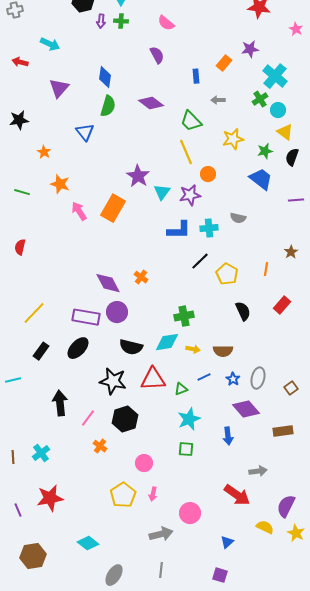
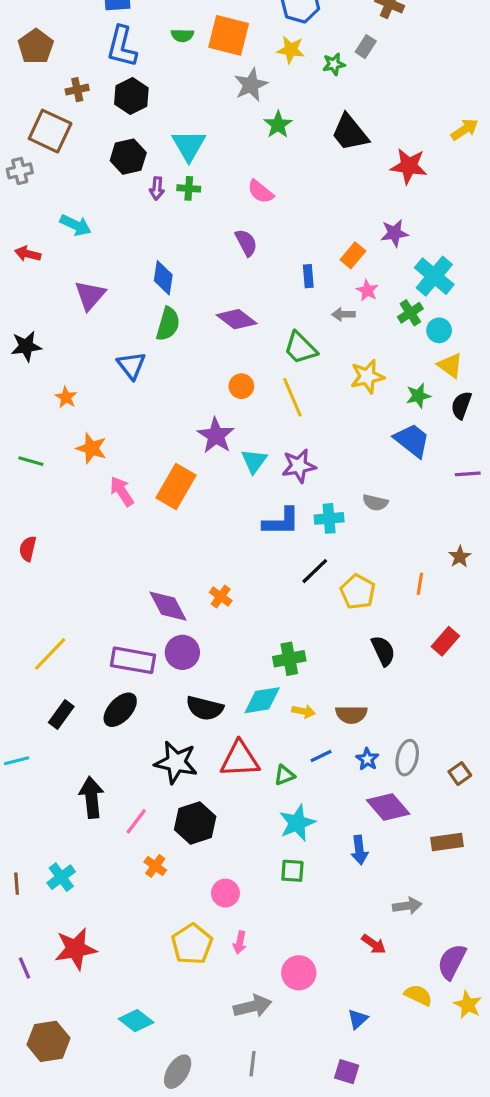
pink star: (296, 29) -> (367, 290), moved
orange circle: (208, 174) -> (241, 386), moved
red arrow: (237, 495) -> (374, 944), size x0.6

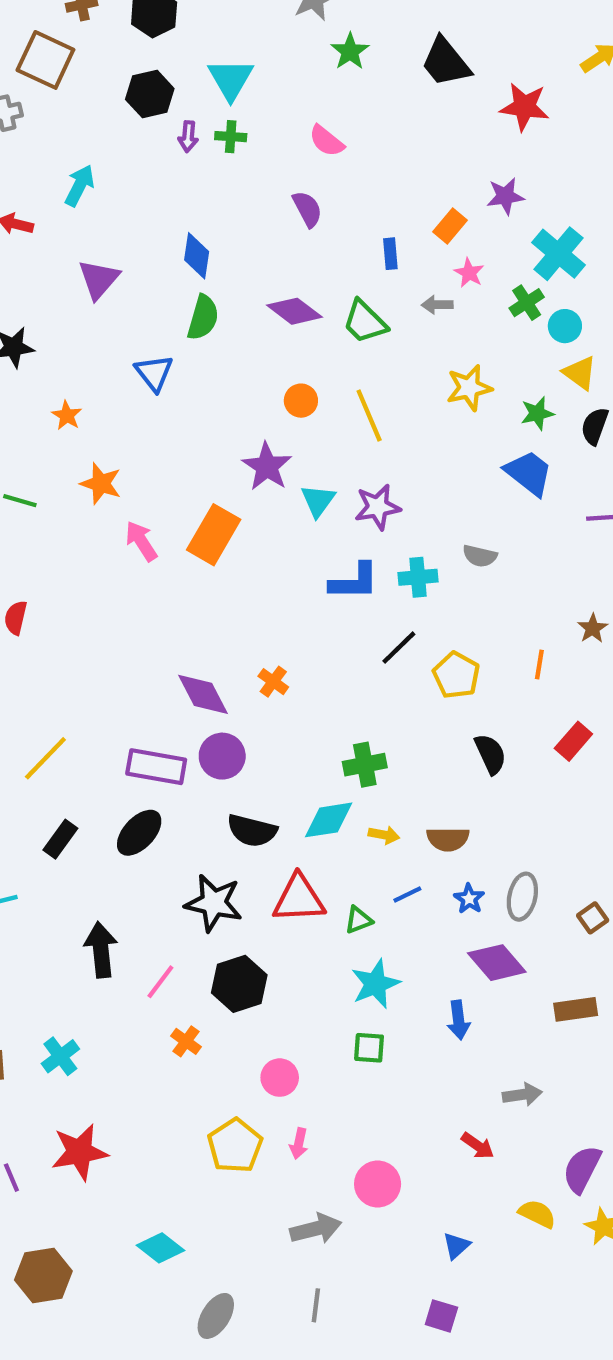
cyan arrow: (76, 225) -> (80, 186), turned -88
green trapezoid: (300, 348) -> (365, 322), moved

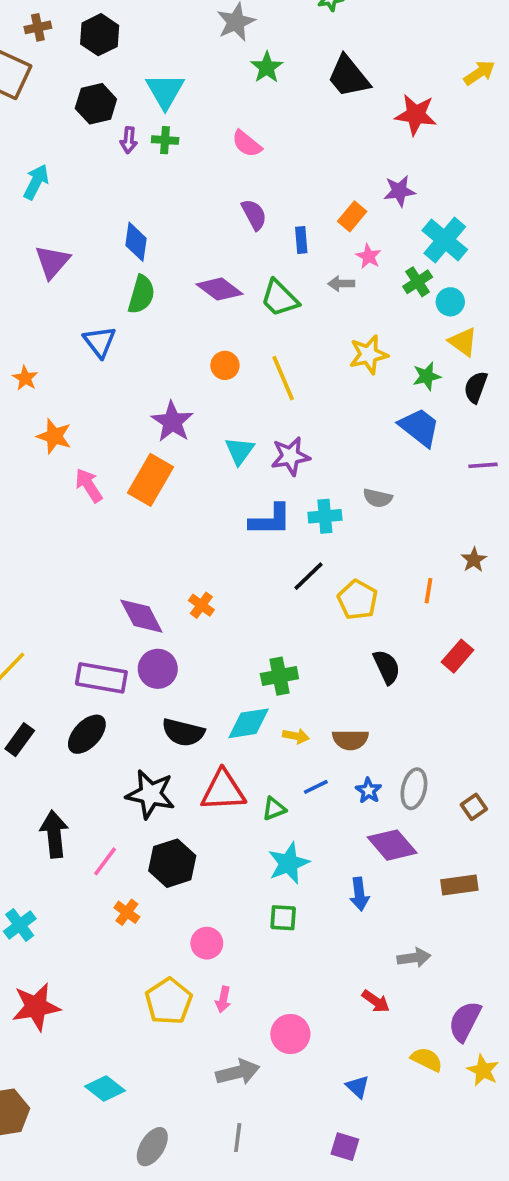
purple semicircle: (307, 209) -> (254, 215), moved
purple star: (267, 467) -> (172, 422), moved
blue triangle: (456, 1246) -> (358, 1087), turned -35

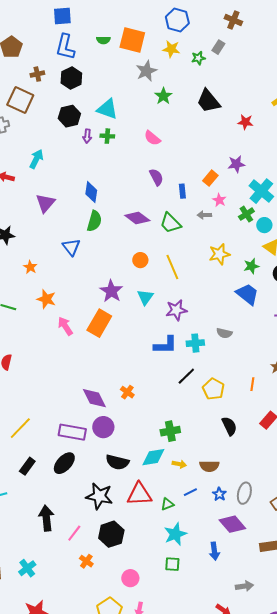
cyan triangle: (165, 91) -> (107, 109), turned -40
red star: (416, 115) -> (245, 122), size x0.7
cyan triangle: (240, 451) -> (145, 297), moved

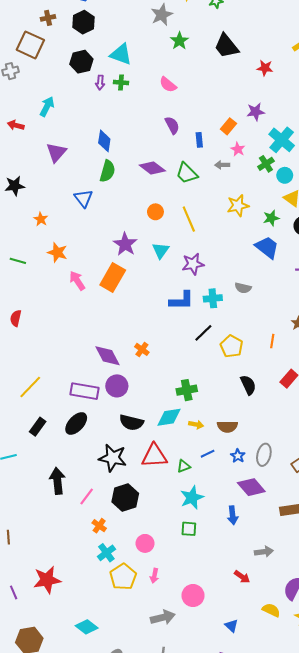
cyan cross: (27, 568) -> (106, 553), moved

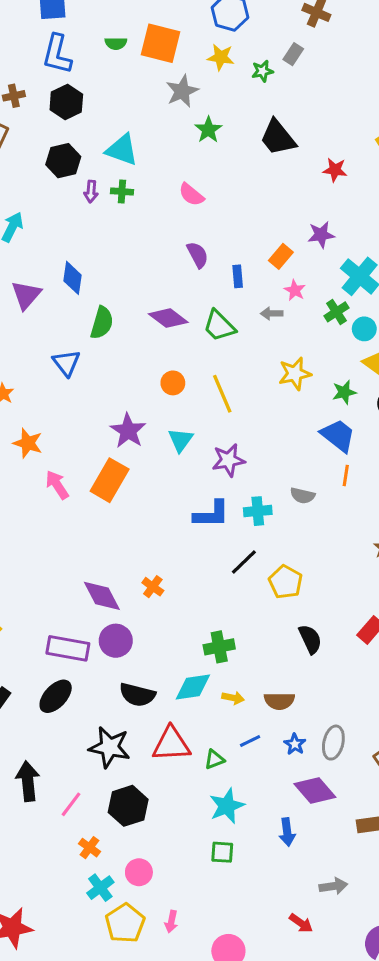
blue diamond: (104, 141) -> (73, 278), moved
orange line: (272, 341) -> (346, 476), moved
pink circle: (145, 543) -> (139, 872), moved

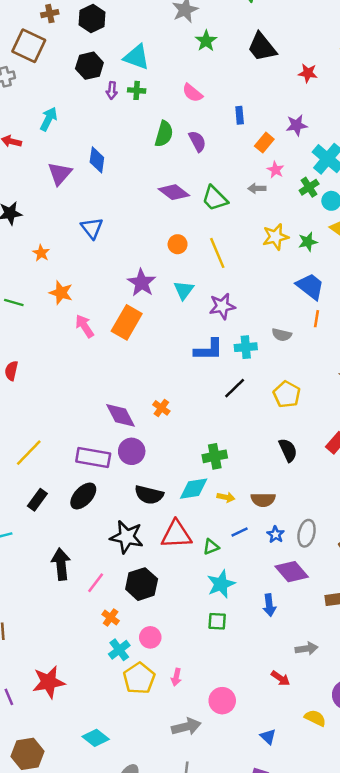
blue rectangle: (238, 276) -> (240, 115), moved
green semicircle: (102, 323) -> (164, 134), moved
green star: (344, 392) -> (308, 242), moved
yellow pentagon: (286, 582) -> (287, 394), moved

